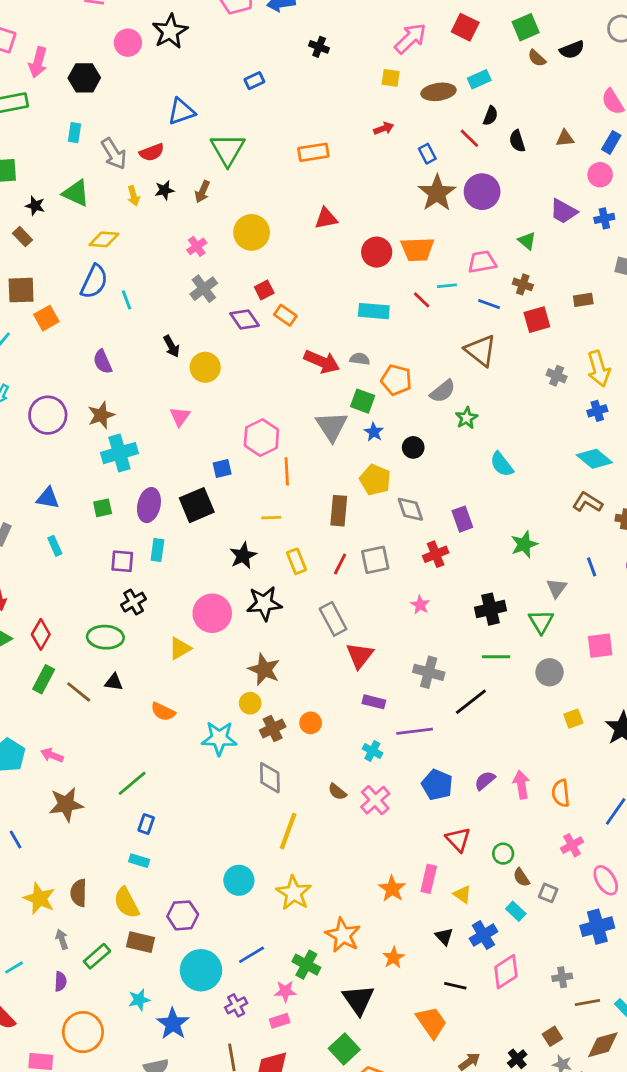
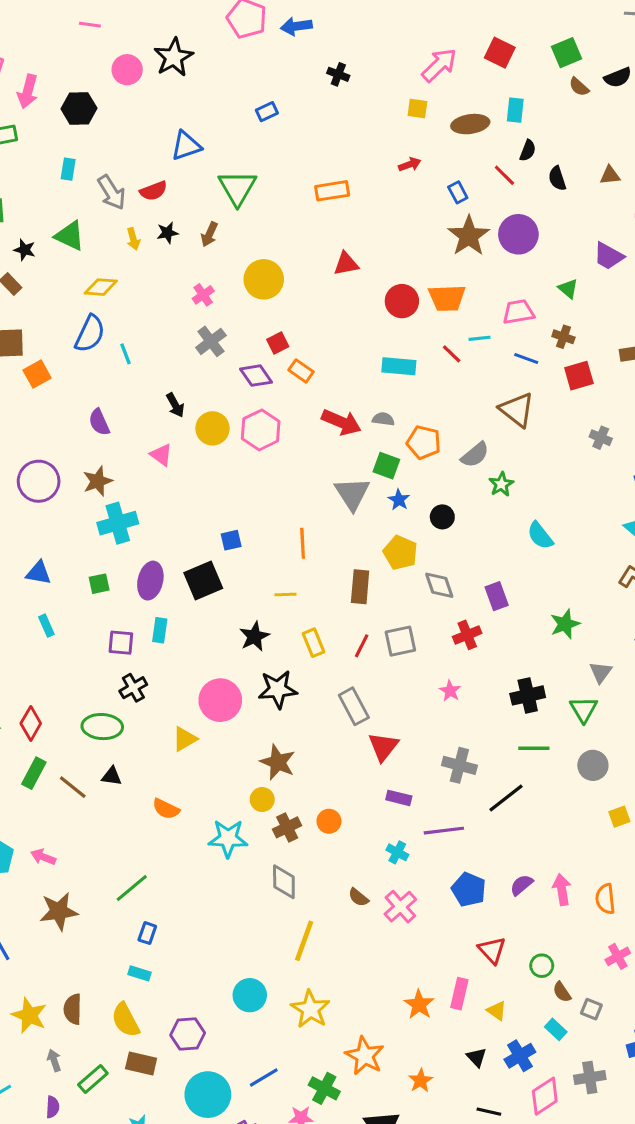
cyan rectangle: (479, 79) -> (515, 110), turned -60
pink triangle: (180, 416) -> (161, 455), moved, turned -30
pink hexagon: (261, 438) -> (261, 430), moved
gray cross: (562, 977) -> (590, 1077), moved, size x1.4

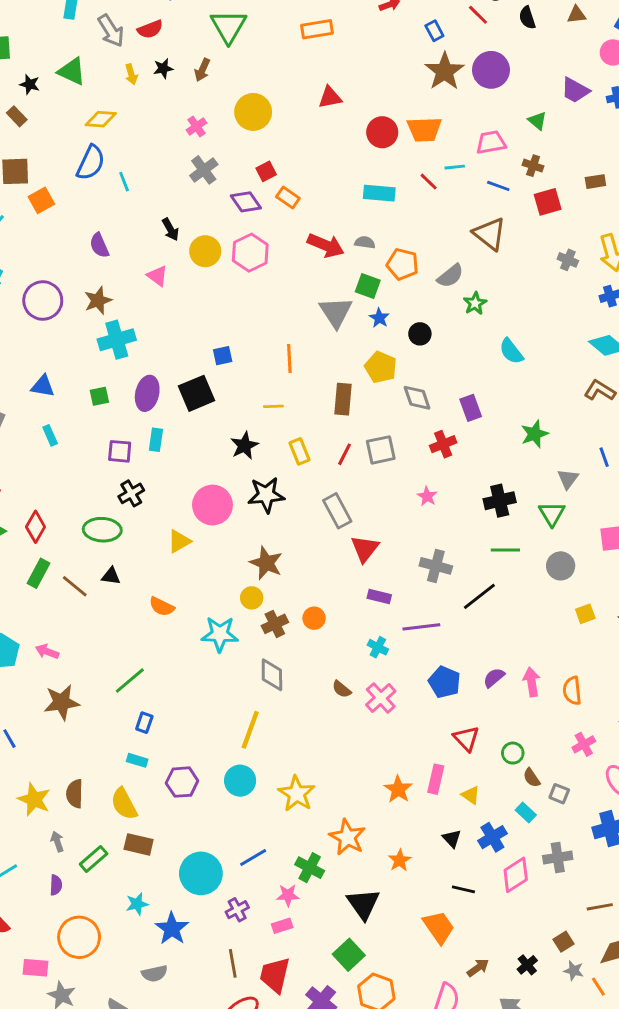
yellow line: (304, 941) -> (250, 730), moved
purple hexagon: (188, 1034) -> (182, 782), moved

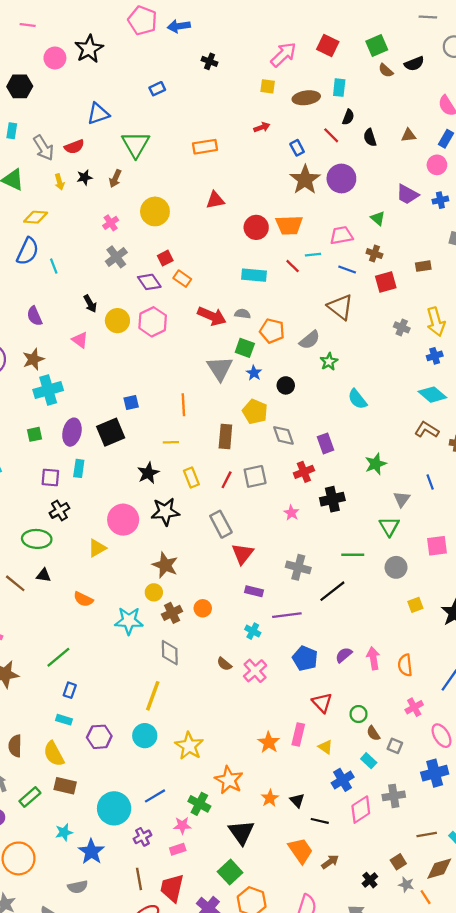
black cross: (500, 501) -> (332, 499), moved
black triangle: (452, 839) -> (297, 800), moved
brown arrow: (478, 968) -> (330, 862), moved

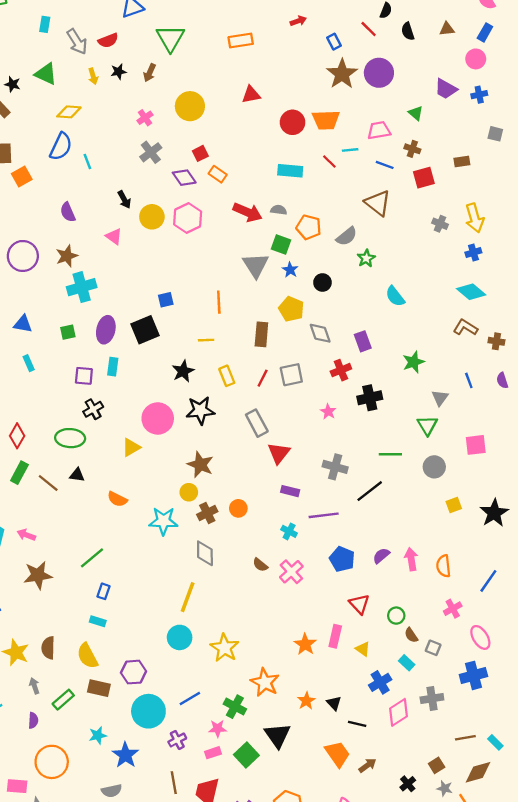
purple hexagon: (99, 737) -> (133, 672), moved
green square: (230, 872) -> (246, 755), moved

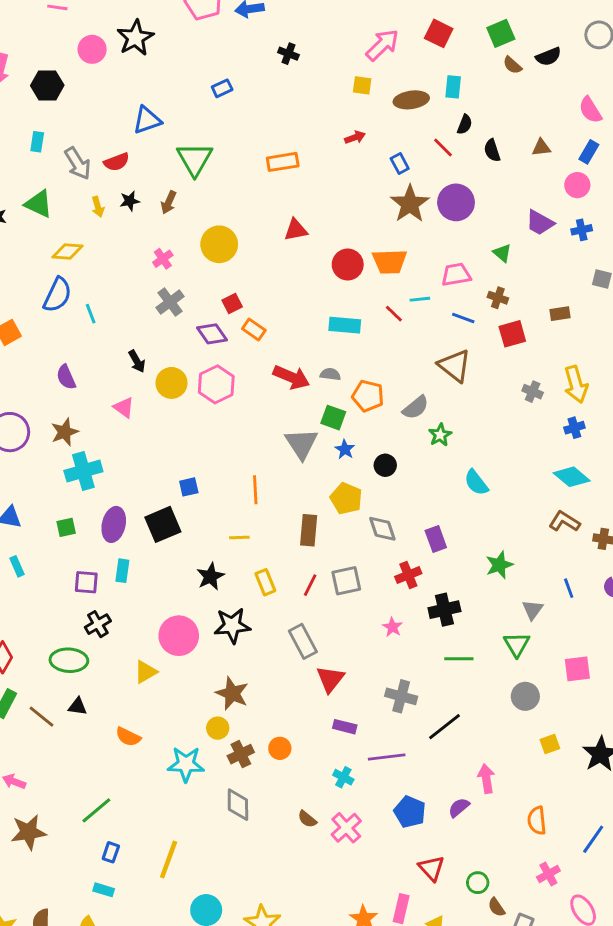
green line: (390, 454) -> (459, 659), moved
pink arrow: (411, 559) -> (486, 779), moved
yellow line: (188, 597) -> (169, 860), moved

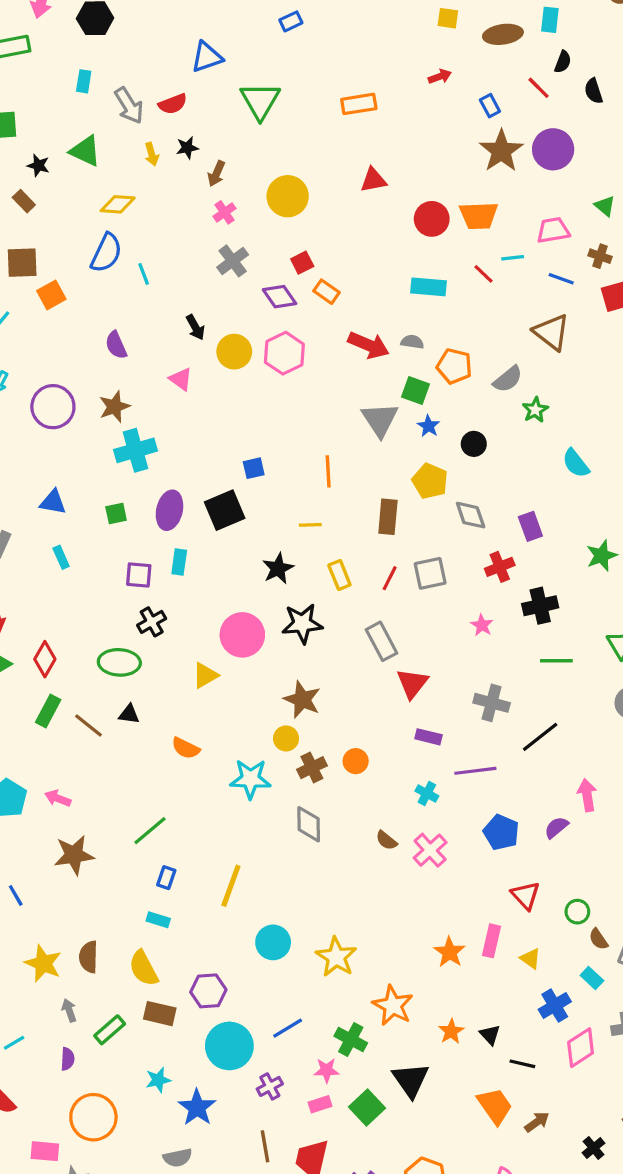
brown arrow: (169, 202) -> (216, 174), moved

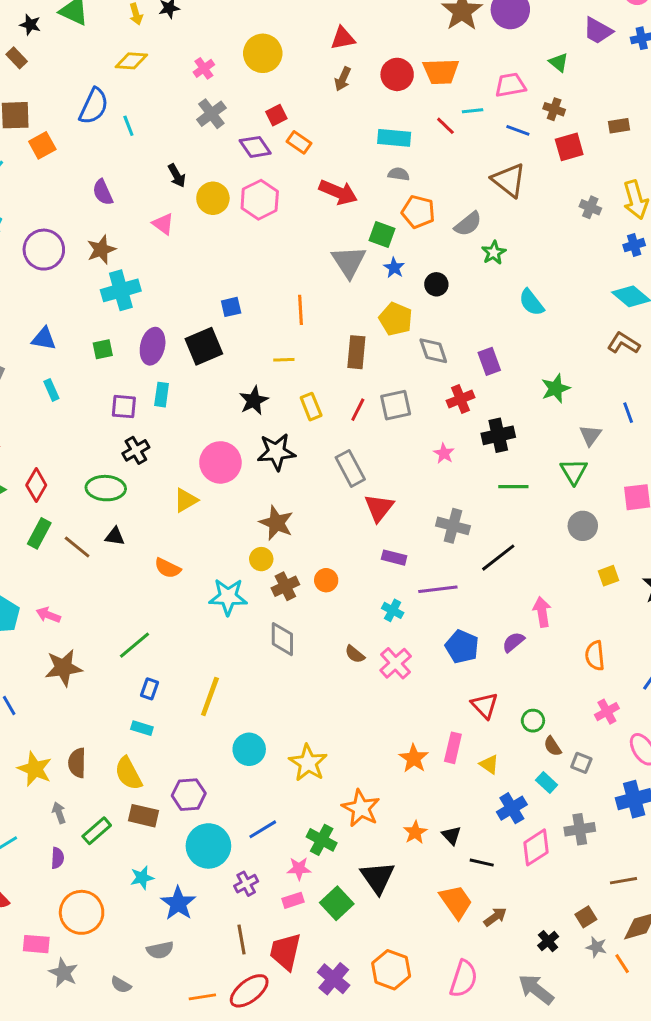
brown arrow: (216, 174) -> (343, 79), moved
yellow diamond: (118, 204) -> (131, 61), moved
gray semicircle: (412, 342) -> (399, 174), moved

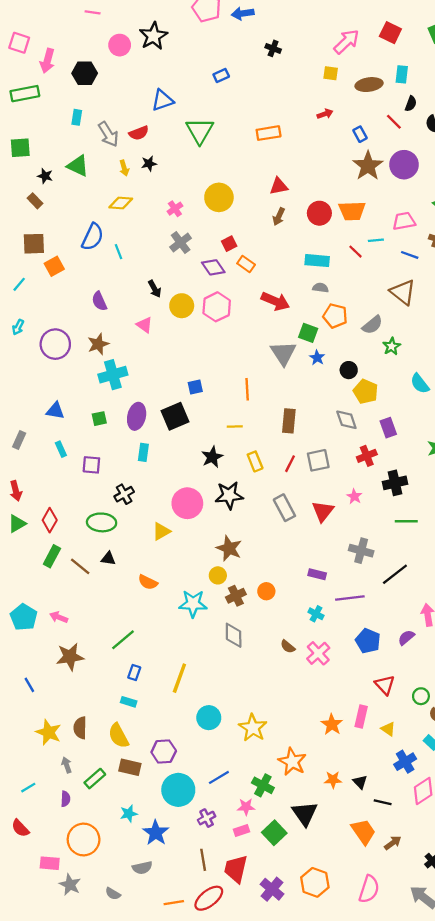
yellow pentagon: (396, 319) -> (366, 391), moved
purple square: (124, 407) -> (91, 465), moved
red triangle: (379, 508) -> (323, 511), moved
orange star: (415, 832) -> (333, 780), turned 30

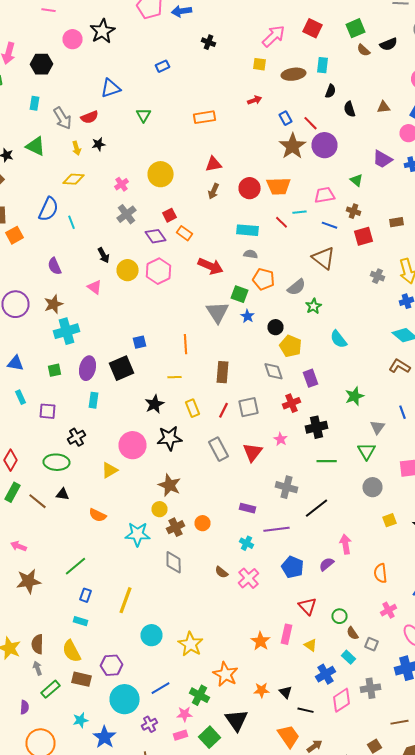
red line: (394, 122) -> (310, 123), moved
green triangle: (200, 131) -> (144, 115), size x0.6
gray arrow: (67, 765) -> (38, 668), moved

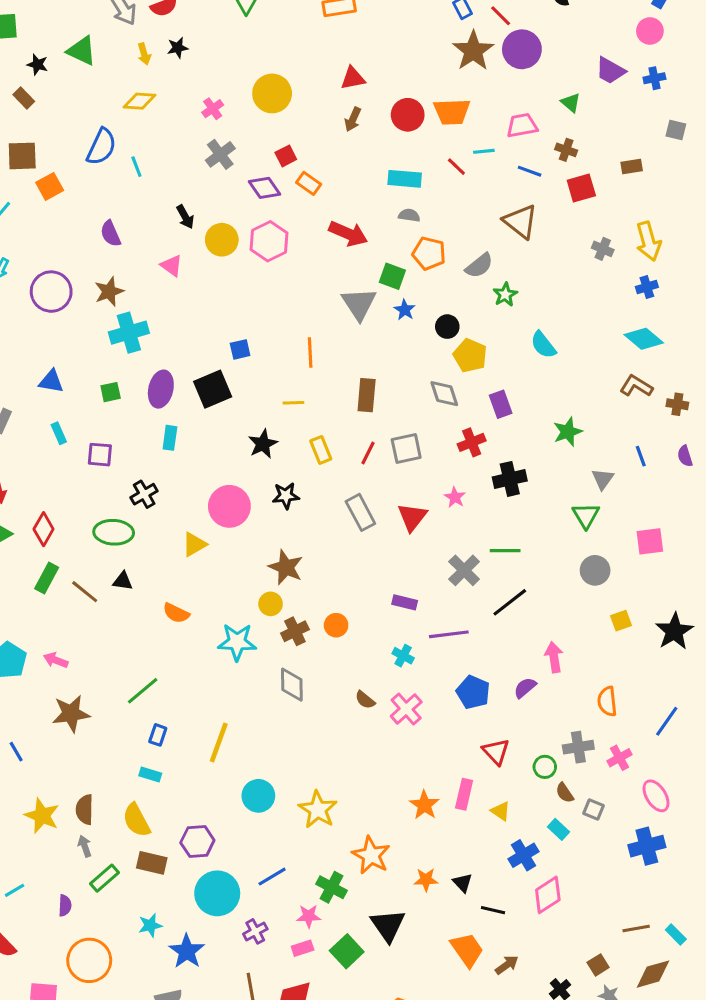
black star: (170, 438) -> (286, 496), size x0.7
green line: (326, 461) -> (505, 551), moved
gray cross: (286, 487) -> (464, 570), turned 30
gray cross: (370, 688) -> (578, 747), moved

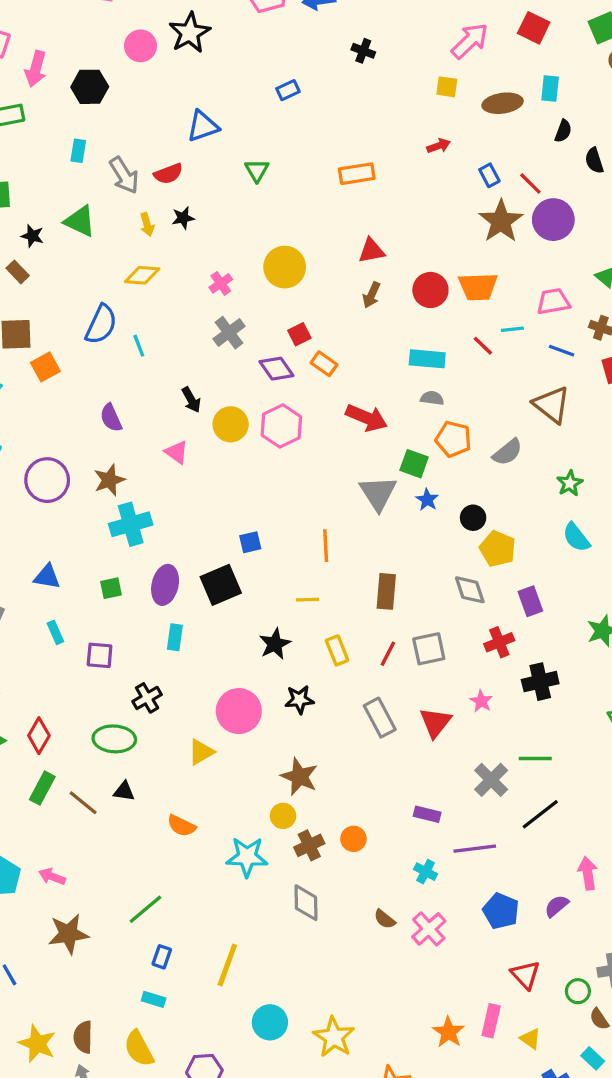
green star: (505, 295) -> (570, 483), moved

